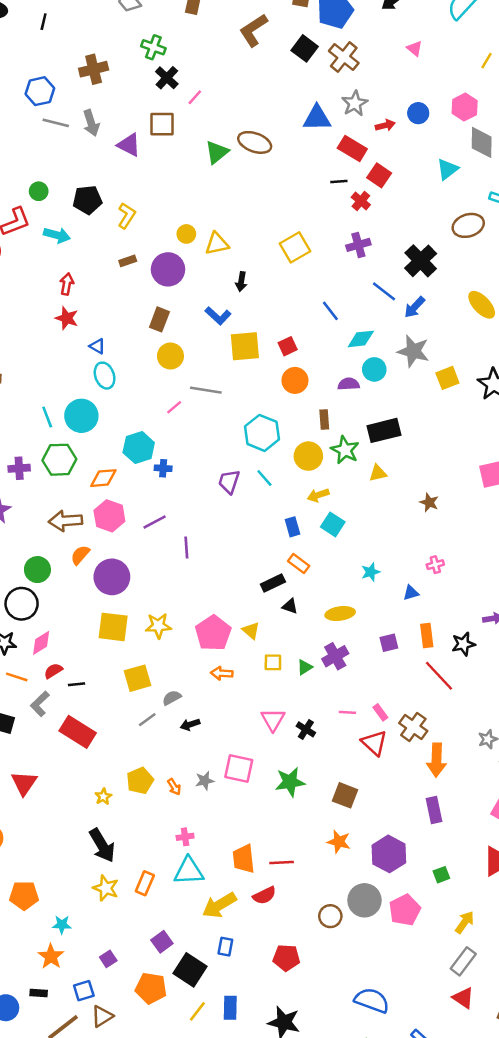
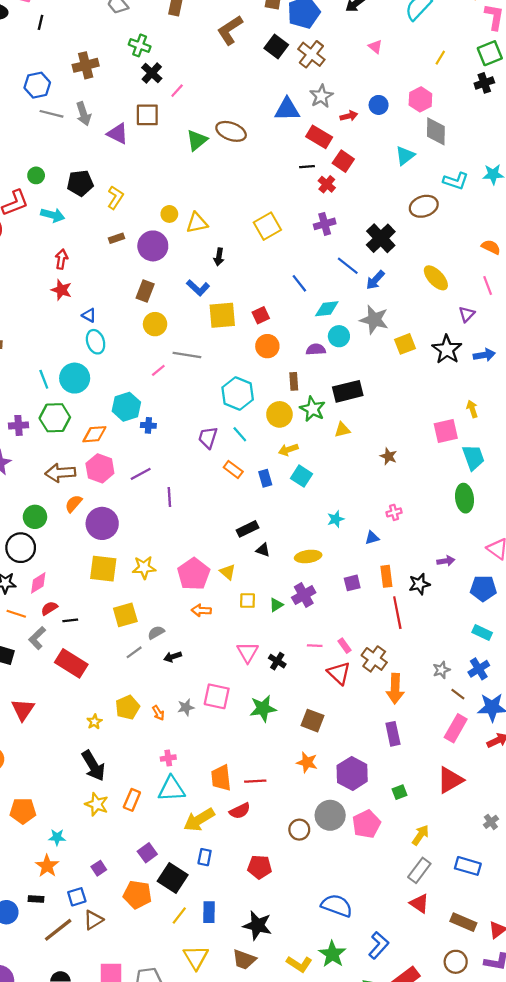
orange rectangle: (299, 563) -> (233, 469), moved
red line: (439, 676) -> (397, 613), turned 32

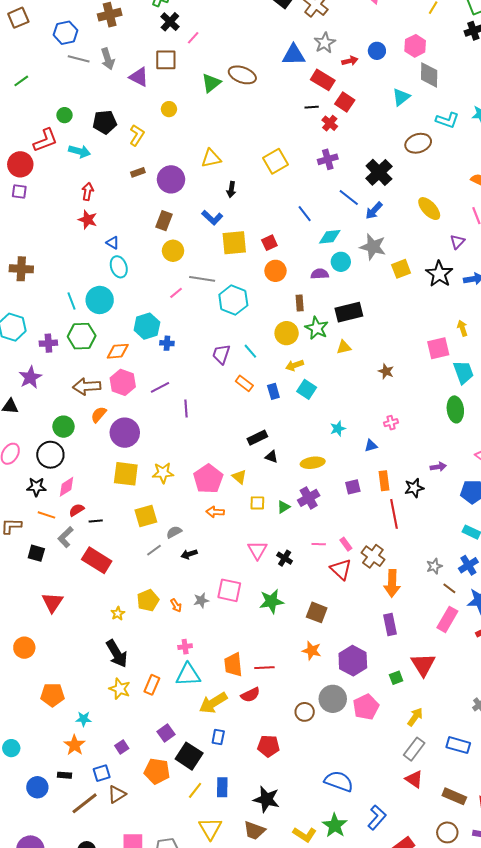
yellow circle: (169, 214) -> (169, 109), moved
cyan hexagon: (238, 393) -> (233, 300), moved
red triangle: (450, 780) -> (423, 665), moved, turned -32

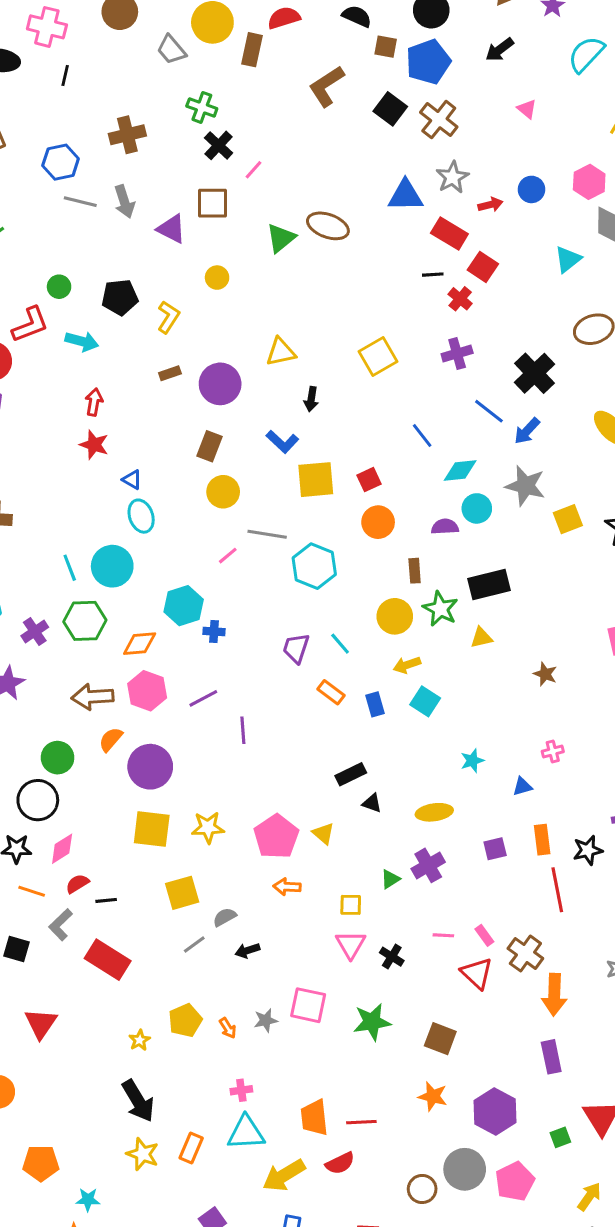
purple cross: (48, 343) -> (35, 632), turned -30
yellow square: (257, 503) -> (351, 905), moved

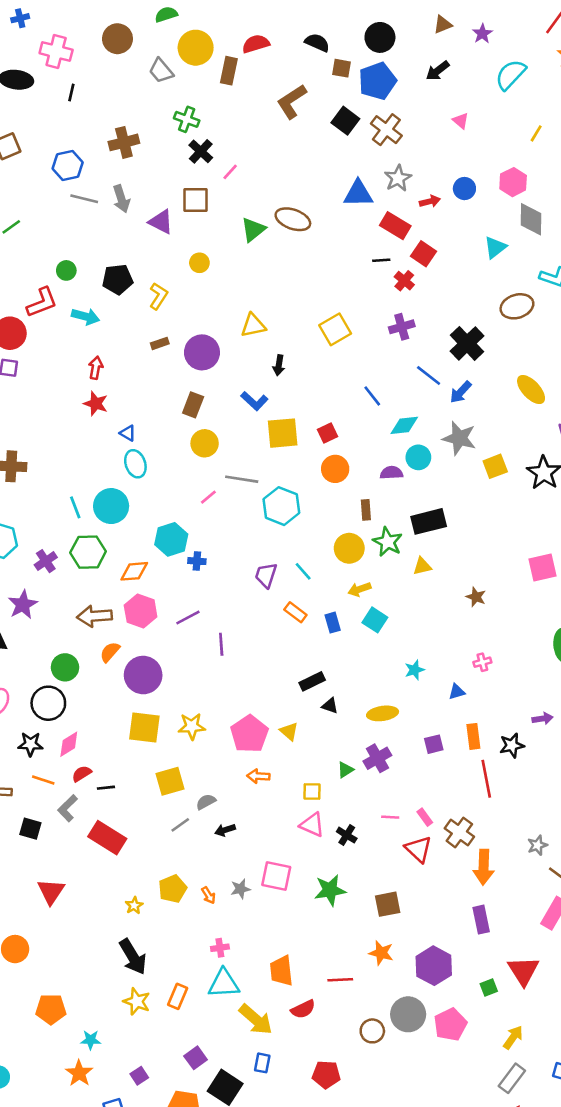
pink triangle: (351, 944) -> (312, 825), turned -36
brown square: (440, 1039) -> (388, 904), turned -32
red line: (361, 1122) -> (340, 980), moved
yellow arrow: (284, 1175) -> (256, 1019), turned -108

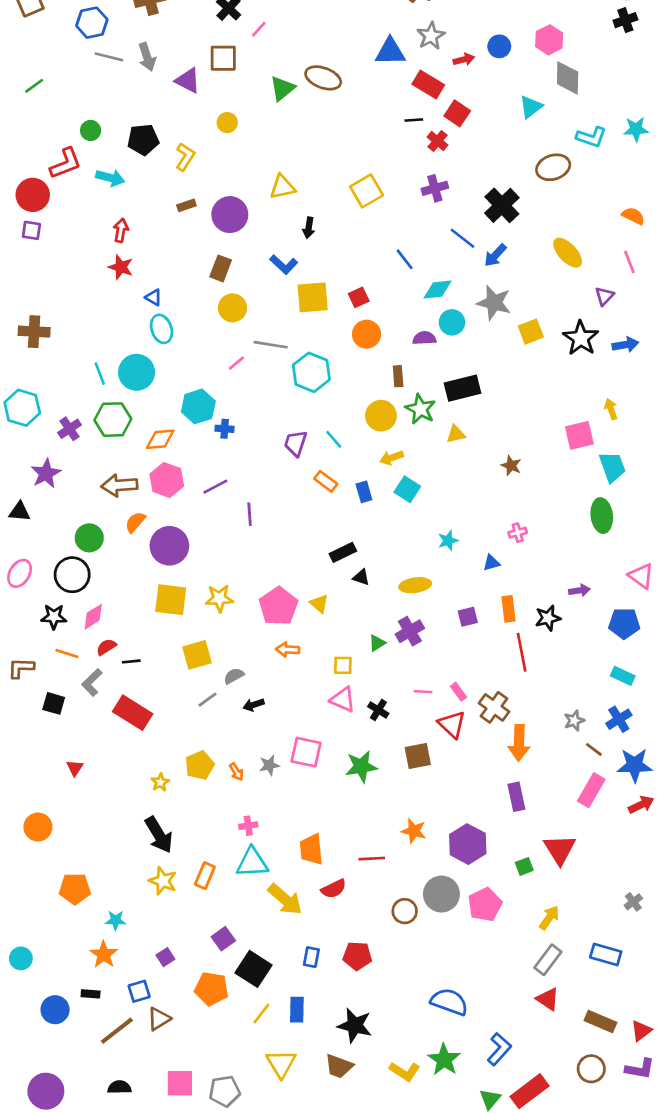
red triangle: (51, 891) -> (75, 768), size x0.6
brown square: (388, 904) -> (418, 756), moved
blue rectangle: (262, 1063) -> (311, 957), moved

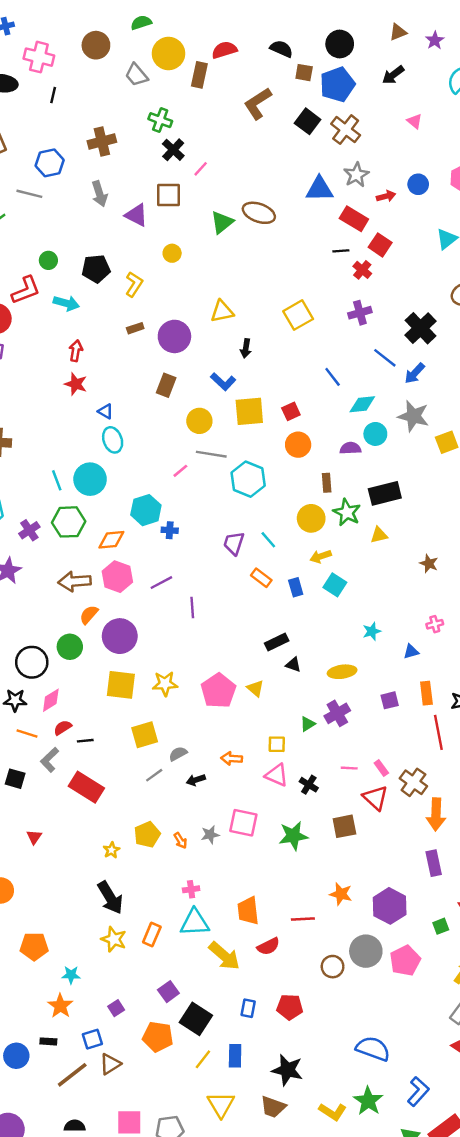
gray line: (109, 57) -> (29, 194), moved
yellow circle: (232, 308) -> (199, 421), moved
green circle: (89, 538) -> (70, 647), moved
orange arrow: (288, 650) -> (231, 759), moved

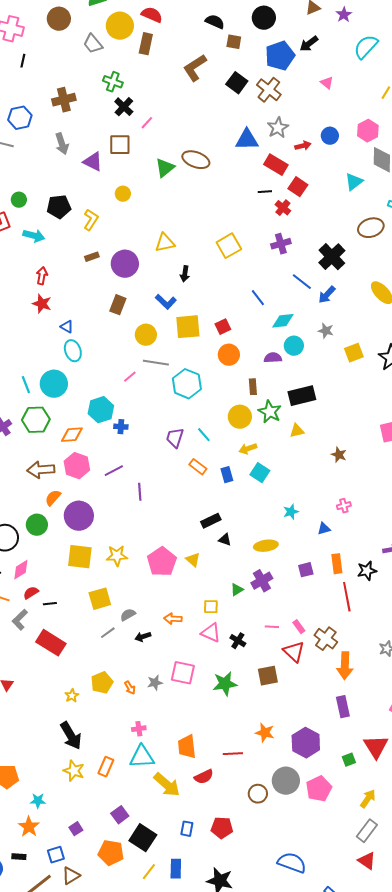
red semicircle: (224, 50) -> (152, 15), moved, turned 40
blue pentagon: (337, 84) -> (280, 56), moved
gray star: (413, 416) -> (326, 331), size x0.6

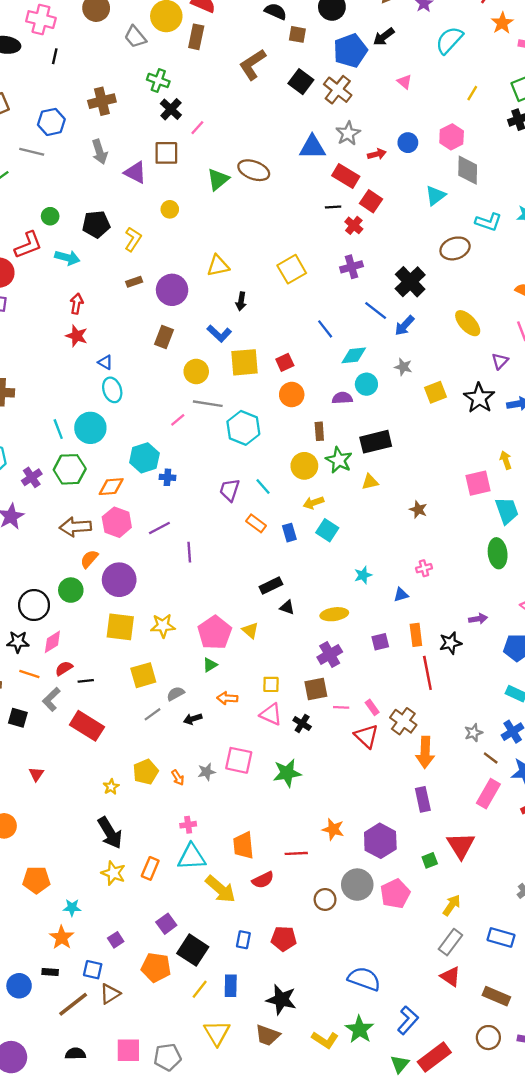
green triangle: (237, 590) -> (210, 665), moved
brown square: (268, 676) -> (316, 689), moved
blue square: (56, 855) -> (93, 970), turned 30

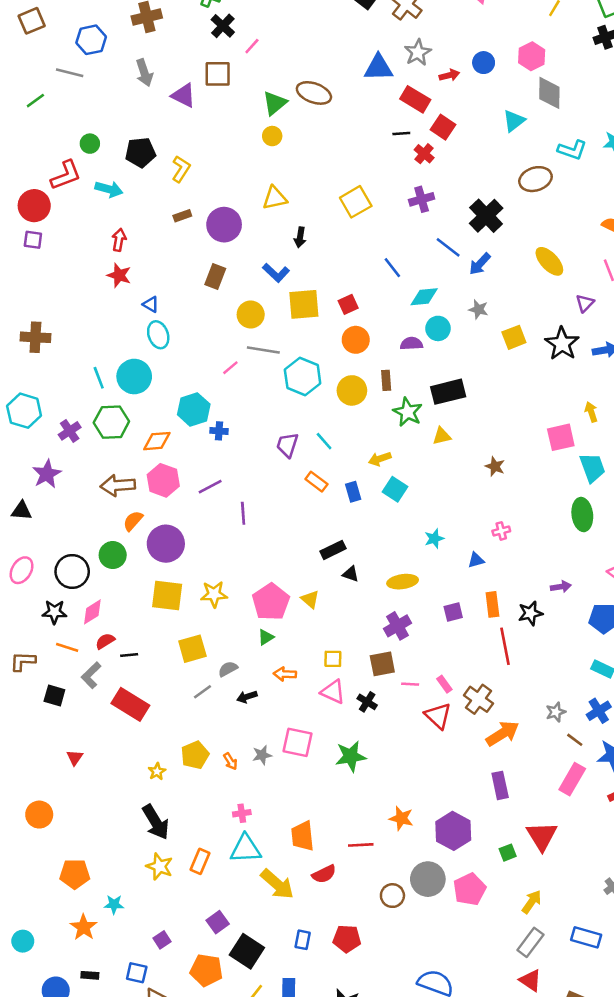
yellow circle: (170, 209) -> (272, 136), moved
yellow circle: (304, 466) -> (352, 390), moved
orange arrow: (425, 752) -> (503, 734), turned -124
orange star: (62, 937) -> (84, 927), moved

